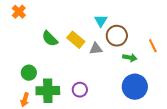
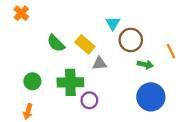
gray triangle: (96, 49) -> (99, 63), moved
green cross: (48, 91) -> (70, 82), moved

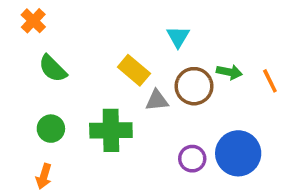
brown circle: (131, 40) -> (194, 86), moved
green semicircle: (56, 43) -> (53, 69), moved
green arrow: (145, 65) -> (229, 72), moved
purple circle: (89, 100) -> (192, 159), moved

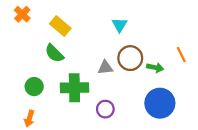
green semicircle: (53, 69) -> (54, 53), moved
yellow rectangle: (134, 70) -> (60, 26), moved
green arrow: (229, 72) -> (155, 68), moved
purple circle: (192, 159) -> (105, 109), moved

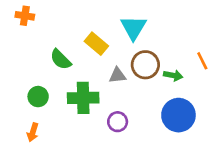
orange cross: (22, 14) -> (25, 16), turned -35
cyan triangle: (120, 25) -> (133, 28), size x1.5
yellow rectangle: (60, 26) -> (96, 44), moved

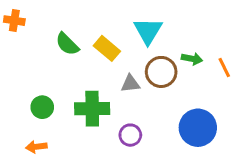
orange cross: (25, 16) -> (14, 21), moved
green semicircle: (61, 59) -> (67, 44), moved
green arrow: (173, 75) -> (192, 59), moved
orange arrow: (33, 132) -> (36, 147), turned 66

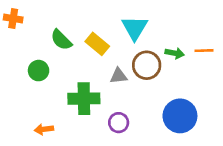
orange line: (224, 68) -> (204, 51), moved, turned -66
green circle: (42, 107) -> (39, 71), moved
orange arrow: (36, 147) -> (44, 129), moved

